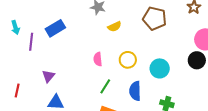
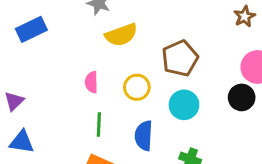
brown pentagon: (155, 18) -> (180, 58), moved, turned 30
yellow semicircle: (114, 27) -> (121, 35), size x1.5
green line: (105, 86) -> (99, 124), turned -35

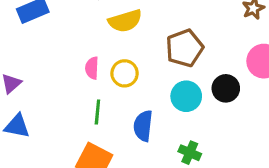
yellow circle: (137, 87) -> (125, 73), moved
black circle: (242, 97) -> (226, 88), moved

